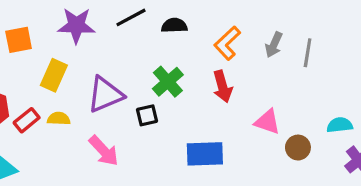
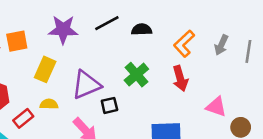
black square: (147, 115) -> (109, 105), moved
red rectangle: (27, 120) -> (23, 118), moved

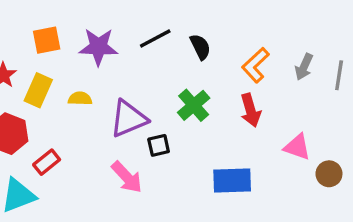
black semicircle: (142, 30) -> (200, 47), turned 66
orange square: (17, 41) -> (47, 40), moved
yellow rectangle: (45, 69) -> (38, 90), moved
yellow semicircle: (49, 104) -> (80, 99), moved

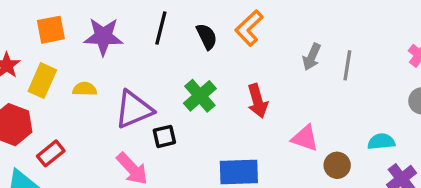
black line: (155, 38) -> (161, 28), turned -48
orange L-shape: (255, 65) -> (249, 28), moved

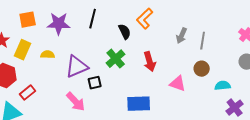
black semicircle: (207, 36) -> (125, 32), moved
brown circle: (337, 165) -> (202, 69), moved

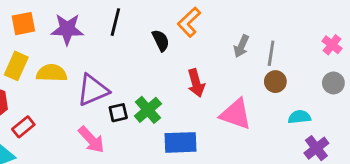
yellow semicircle: (48, 55) -> (52, 73), size x1.5
green cross: (116, 59) -> (148, 110), moved
brown circle: (202, 69) -> (275, 82), moved
pink triangle: (178, 84) -> (236, 114), size x1.4

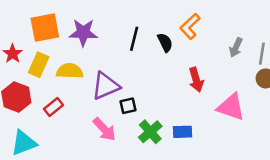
black line: (115, 22) -> (134, 39), moved
orange square: (23, 24) -> (45, 28), size x1.4
green cross: (148, 110) -> (150, 132), moved
red rectangle: (23, 127) -> (53, 107), moved
blue rectangle: (180, 142) -> (183, 132), size x0.7

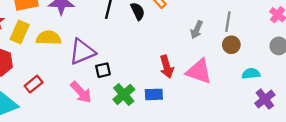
gray arrow: (236, 47) -> (197, 30), moved
red arrow: (196, 80) -> (167, 67), moved
red rectangle: (53, 107) -> (34, 84), moved

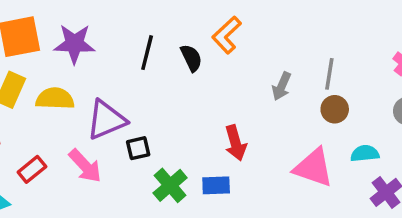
pink triangle: (199, 71) -> (313, 168), moved
pink arrow: (81, 92) -> (85, 166), moved

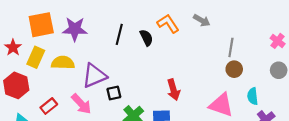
orange L-shape: (227, 35) -> (168, 24), turned 100
gray arrow: (282, 86) -> (202, 20), moved, turned -84
cyan semicircle: (365, 154) -> (253, 96), turned -91

